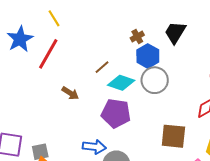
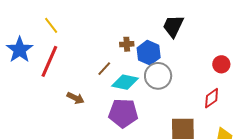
brown cross: (137, 37) -> (127, 44), moved, turned 32

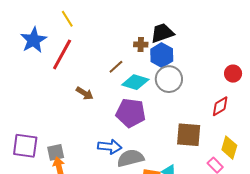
black trapezoid: (173, 26) -> (162, 33), moved, turned 40

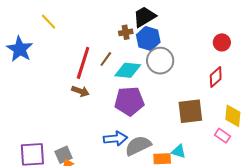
red line: (62, 54) -> (83, 63), moved

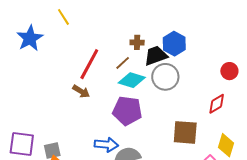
black trapezoid: (144, 17) -> (156, 56), moved
blue hexagon: (148, 38) -> (174, 44), moved
brown line: (106, 59) -> (123, 63), moved

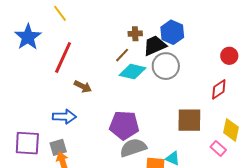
red line: (89, 64) -> (63, 58), moved
purple pentagon: (127, 111) -> (124, 125), moved
blue arrow: (106, 145) -> (64, 117), moved

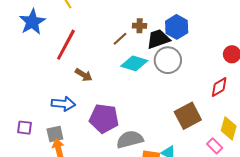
brown line: (122, 55) -> (120, 39), moved
brown square: (189, 120) -> (188, 116), turned -32
purple pentagon: (124, 125) -> (104, 118), moved
purple square: (27, 143) -> (24, 128), size x0.6

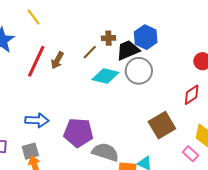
brown arrow: (84, 75) -> (57, 60), moved, turned 90
gray semicircle: (130, 139) -> (105, 152), turned 36

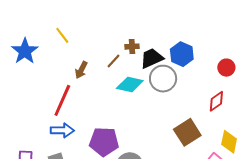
yellow line: (34, 17) -> (62, 35), moved
blue hexagon: (146, 37) -> (182, 54), moved
red line: (36, 61) -> (62, 100), moved

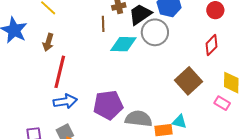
brown line: (114, 61) -> (103, 24), turned -35
brown arrow: (81, 70) -> (48, 42), moved

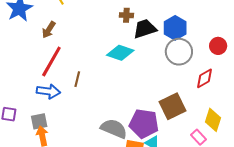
brown line: (103, 24) -> (77, 79), moved
gray circle: (155, 32) -> (179, 52), moved
purple pentagon: (108, 105) -> (144, 124), moved

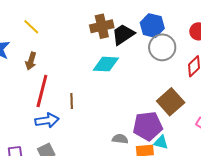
brown cross: (126, 15) -> (102, 26), size x1.6
gray semicircle: (114, 129) -> (120, 139), size x0.6

